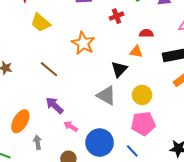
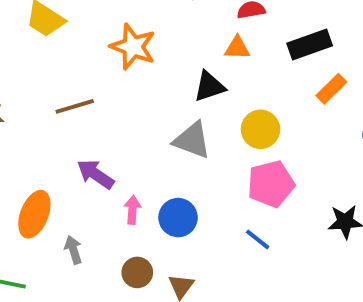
brown line: (49, 69) -> (75, 106), turned -48
black triangle: (119, 69) -> (209, 86), turned 36
pink arrow: (71, 126) -> (132, 210), turned 72
blue circle: (100, 143) -> (178, 218), moved, size x0.7

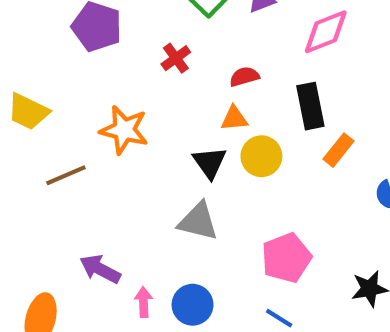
black rectangle: (310, 45) -> (310, 106), turned -75
black triangle: (209, 86) -> (210, 163), turned -40
brown line: (75, 106) -> (66, 175), moved
yellow circle: (260, 129) -> (261, 156), moved

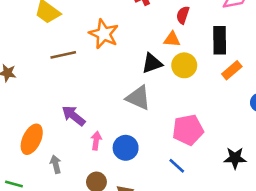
red semicircle: (244, 77) -> (183, 15), turned -66
black triangle: (210, 163) -> (152, 63), turned 35

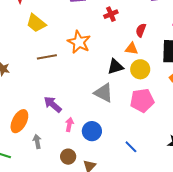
pink pentagon: (188, 130) -> (142, 100), moved

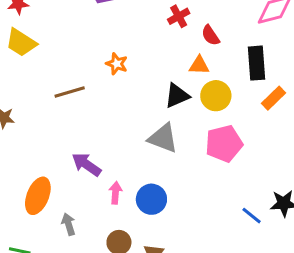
red cross: (111, 14) -> (179, 16), moved
yellow trapezoid: (36, 23) -> (21, 43), moved
red semicircle: (141, 30) -> (210, 35), turned -48
orange star: (79, 42) -> (117, 64), size x0.6
blue line: (131, 147) -> (252, 216), moved

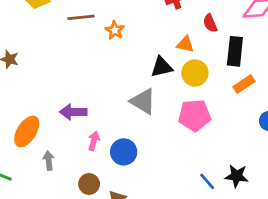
red semicircle: (210, 35) -> (210, 23), moved
brown line: (70, 92) -> (81, 17), moved
purple arrow: (86, 164) -> (73, 112), turned -45

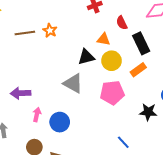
brown line: (81, 17) -> (25, 33), moved
black rectangle: (235, 51) -> (141, 43), turned -30
orange rectangle: (244, 84) -> (138, 70), moved
black star: (237, 176) -> (148, 112), moved

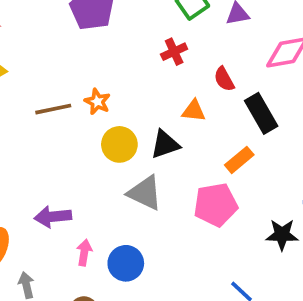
yellow circle: (111, 61) -> (119, 144), moved
orange rectangle: (138, 70) -> (239, 160), moved

